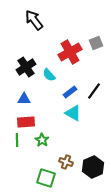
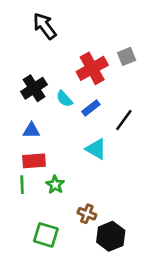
blue rectangle: (70, 92) -> (91, 108), moved
black hexagon: (93, 167) -> (111, 236), moved
green square: (46, 178) -> (46, 235), moved

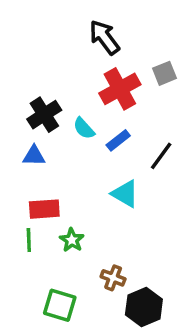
black arrow: (45, 26) -> (104, 37), moved
blue triangle: (31, 130) -> (34, 156), moved

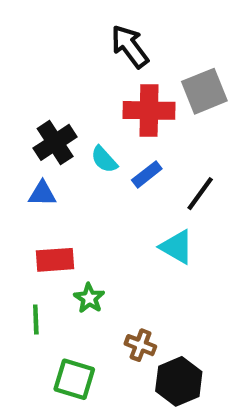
gray square: (165, 73) -> (204, 91), size x1.5
red cross: (120, 89) -> (149, 110), turned 30
cyan triangle: (125, 194) -> (177, 247), moved
green line: (29, 240) -> (36, 320), moved

